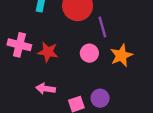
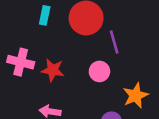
orange star: (121, 55) -> (136, 95), moved

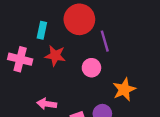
cyan rectangle: (45, 15) -> (42, 30), moved
red star: (53, 70) -> (55, 56), moved

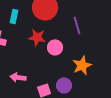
purple line: (105, 41) -> (77, 25), moved
red star: (55, 56) -> (37, 37), moved

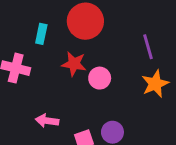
purple line: (77, 25) -> (148, 47), moved
orange star: (82, 65) -> (155, 84), moved

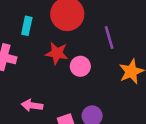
purple line: (148, 47) -> (109, 38), moved

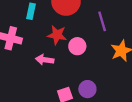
pink arrow: (32, 105) -> (45, 60), moved

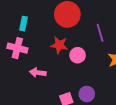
cyan rectangle: (31, 11) -> (23, 24), moved
pink arrow: (45, 60) -> (38, 73), moved

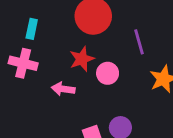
red star: (59, 45) -> (82, 59), turned -30
pink arrow: (38, 73) -> (63, 89), moved

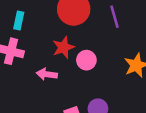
purple line: (139, 42) -> (115, 17), moved

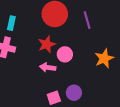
pink arrow: (47, 74) -> (48, 67), moved

